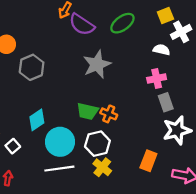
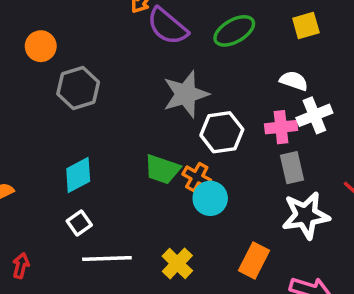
white cross: (181, 32) -> (314, 115), moved
cyan circle: (60, 142) -> (210, 198), moved, size x0.7
white hexagon: (97, 144) -> (222, 132), moved
white square: (13, 146) -> (79, 223), moved

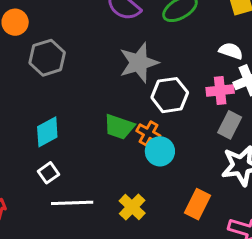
gray rectangle: (292, 168) -> (230, 125), turned 40

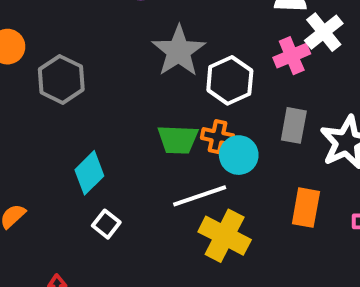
gray rectangle: (230, 125) -> (294, 125), moved
white line: (72, 203) -> (200, 196), moved
yellow cross: (132, 207) -> (225, 236), size x1.4

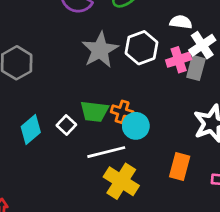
white hexagon: (230, 80) -> (141, 48), moved
gray rectangle: (294, 125) -> (196, 68), moved
white square: (106, 224) -> (66, 125), moved

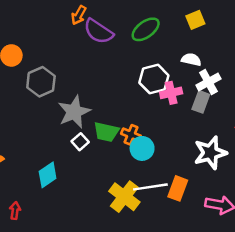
gray star: (100, 50) -> (74, 112), moved
pink cross: (179, 60) -> (171, 93), moved
cyan diamond: (31, 130) -> (48, 175), moved
white line: (106, 152) -> (150, 187), moved

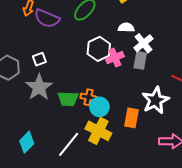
white square: (80, 142) -> (39, 59), moved, turned 32
white line: (150, 187) -> (69, 144), moved, turned -32
orange rectangle: (178, 188) -> (131, 118), moved
yellow cross: (124, 197) -> (98, 131), moved

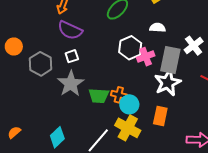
purple semicircle: (47, 18) -> (70, 30), moved
white cross: (143, 43) -> (194, 46), moved
gray rectangle: (140, 60) -> (170, 60), size x1.5
white star: (155, 100) -> (168, 83), moved

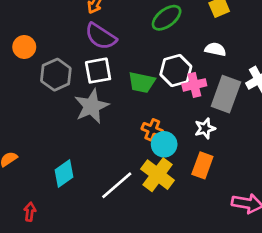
white square: (72, 56) -> (98, 71), size x1.5
white star: (168, 83) -> (205, 128), moved, size x0.6
green trapezoid: (99, 96) -> (142, 82), moved

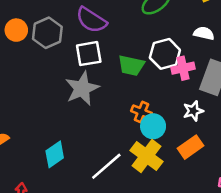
gray hexagon: (56, 75) -> (47, 33), moved
orange rectangle: (202, 165) -> (190, 147), turned 35

